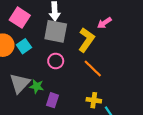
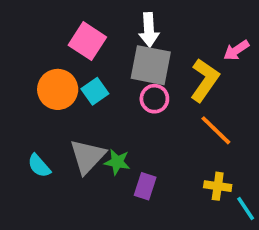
pink circle: (56, 61) -> (154, 99), moved

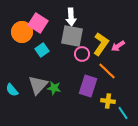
pink arrow: (236, 50) -> (118, 46), moved
orange circle: (58, 89) -> (22, 32), moved
pink circle: (154, 99) -> (82, 54), moved
purple rectangle: (145, 186) -> (88, 86), moved, size x1.5

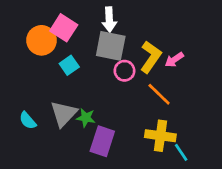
purple rectangle: (88, 86) -> (102, 141), moved
yellow cross: (108, 101) -> (160, 136), size x1.5

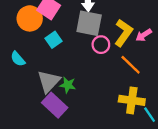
cyan semicircle: (28, 121) -> (18, 59), moved
purple rectangle: (102, 141) -> (55, 105), moved, turned -65

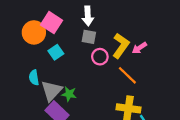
gray square: (89, 23) -> (89, 37), size x0.6
cyan semicircle: (18, 59) -> (34, 78), moved, turned 32

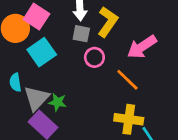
yellow L-shape: (121, 46) -> (108, 22), moved
pink arrow: (139, 48) -> (142, 47), size x1.6
cyan square: (56, 52) -> (42, 52), size x1.5

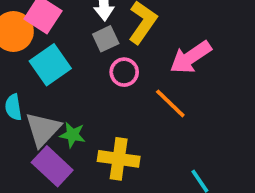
gray square: (81, 34) -> (106, 39), turned -36
yellow cross: (129, 119) -> (119, 159), moved

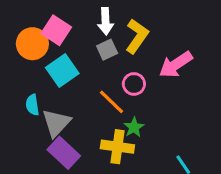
pink circle: (124, 72) -> (134, 84), moved
orange line: (170, 103) -> (112, 102), moved
green star: (72, 135) -> (134, 127), moved, turned 30

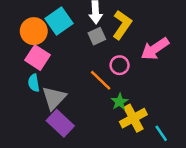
pink square: (56, 30) -> (38, 58), moved
cyan square: (62, 71) -> (59, 21), moved
yellow cross: (117, 147) -> (133, 118), moved, turned -36

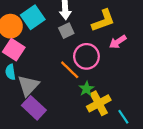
yellow L-shape: (122, 25) -> (103, 21), moved, turned 35
pink arrow: (155, 49) -> (118, 42), size x0.7
pink circle: (120, 65) -> (86, 56), size x1.5

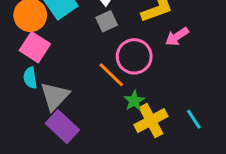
cyan line: (123, 117) -> (194, 119), moved

